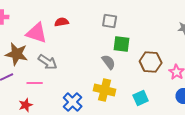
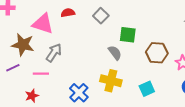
gray square: (110, 21) -> (101, 16), moved, turned 35
gray arrow: (48, 62) -> (54, 53), turned -90

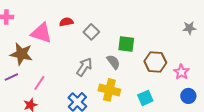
gray square: (101, 16) -> (91, 32), moved
gray arrow: (54, 53) -> (84, 67), moved
pink line: (41, 74) -> (39, 83), turned -56

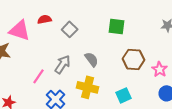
green square: (126, 44) -> (117, 26), moved
pink line: (39, 83) -> (39, 76), moved

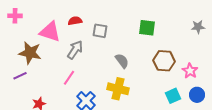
gray square: (70, 29) -> (100, 31), turned -35
gray arrow: (63, 64) -> (75, 50), moved
cyan square: (124, 95) -> (173, 96), moved

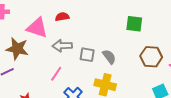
gray square: (100, 31) -> (87, 55), moved
gray arrow: (75, 50) -> (62, 46), turned -126

